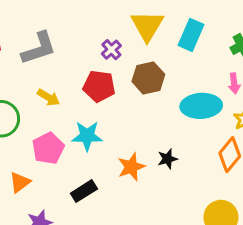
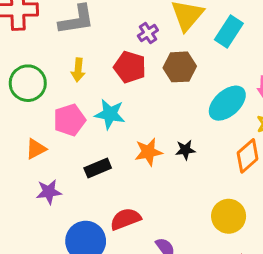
yellow arrow: (49, 97) -> (78, 70), turned 55
cyan ellipse: (201, 106) -> (227, 103), turned -48

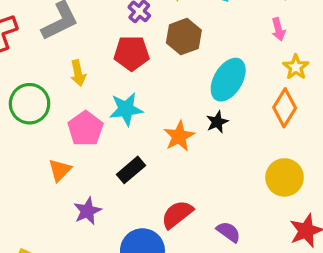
cyan ellipse: (227, 103) -> (228, 80), moved

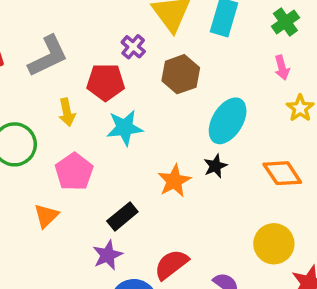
red pentagon: (132, 53) -> (106, 82), moved
orange diamond: (285, 108) -> (282, 173), moved, turned -66
cyan star: (126, 109) -> (125, 128), moved
yellow circle: (285, 177) -> (274, 244), moved
purple star: (87, 211) -> (108, 255), moved

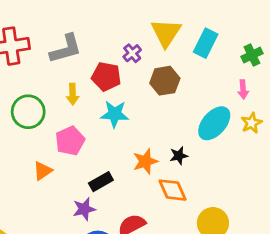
cyan ellipse: (228, 121) -> (214, 123), moved
orange diamond: (282, 173) -> (173, 190), moved

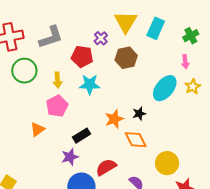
yellow arrow: (73, 94) -> (58, 80), moved
green circle: (28, 112) -> (24, 71), moved

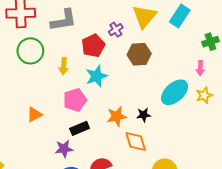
cyan rectangle: (156, 28) -> (180, 16), moved
red pentagon: (82, 57) -> (93, 46), turned 30
cyan star: (90, 84) -> (96, 76), turned -30
pink pentagon: (57, 106) -> (75, 100), moved

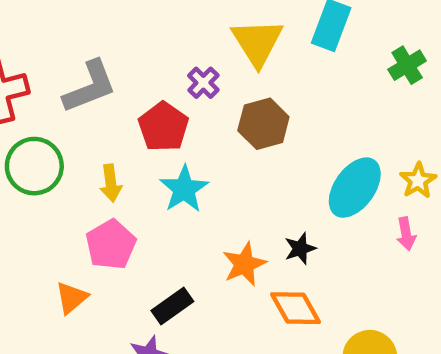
pink arrow: (200, 68) -> (406, 234), moved
pink pentagon: (75, 100) -> (111, 245), moved

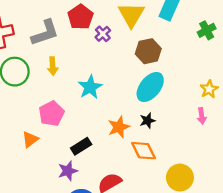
brown hexagon: (263, 124) -> (148, 51), moved
red pentagon: (163, 127) -> (80, 17), moved
yellow arrow: (111, 183) -> (53, 66), moved
cyan ellipse: (355, 188) -> (150, 87), moved

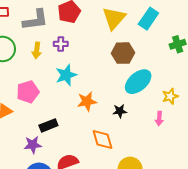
purple cross: (103, 34) -> (61, 44), moved, turned 32
cyan ellipse: (150, 87) -> (138, 82), moved
black star: (147, 121) -> (120, 111), moved
orange star: (119, 127) -> (87, 101), moved

